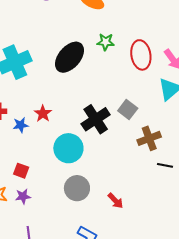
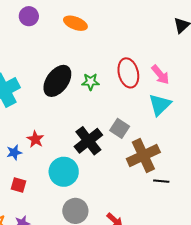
green star: (106, 42) -> (90, 82), moved
brown cross: (149, 138) -> (143, 155), size x1.4
red square: (21, 171) -> (18, 185), moved

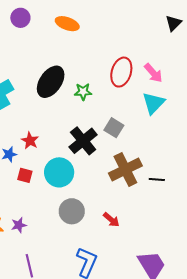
red ellipse: (128, 73) -> (121, 72), turned 32
green star: (90, 82) -> (83, 92), moved
brown cross: (143, 155) -> (125, 169), moved
red square: (18, 185) -> (25, 175), moved

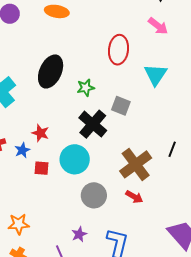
pink arrow: (153, 73) -> (158, 26), moved
green star: (83, 92) -> (86, 88), moved
brown cross: (125, 169) -> (136, 164), moved
black line: (157, 179) -> (172, 149), turned -63
purple star: (19, 225) -> (79, 234), moved

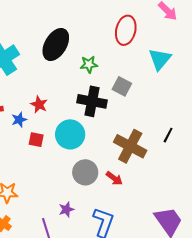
black cross: (93, 124) -> (92, 101), turned -36
brown cross: (136, 164) -> (130, 146), turned -32
red arrow: (134, 197) -> (114, 178), moved

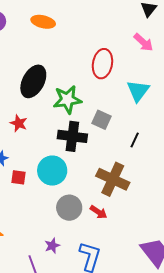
green star: (89, 64) -> (67, 100), size x1.6
red star: (39, 105) -> (19, 123), moved
black line: (168, 135) -> (135, 140), moved

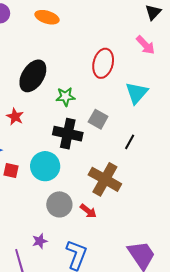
green star: (67, 100) -> (65, 97), size x0.7

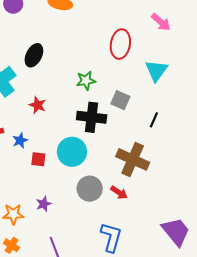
black ellipse: (33, 76) -> (34, 55), moved, size x0.7
purple star: (40, 241) -> (44, 204), moved

